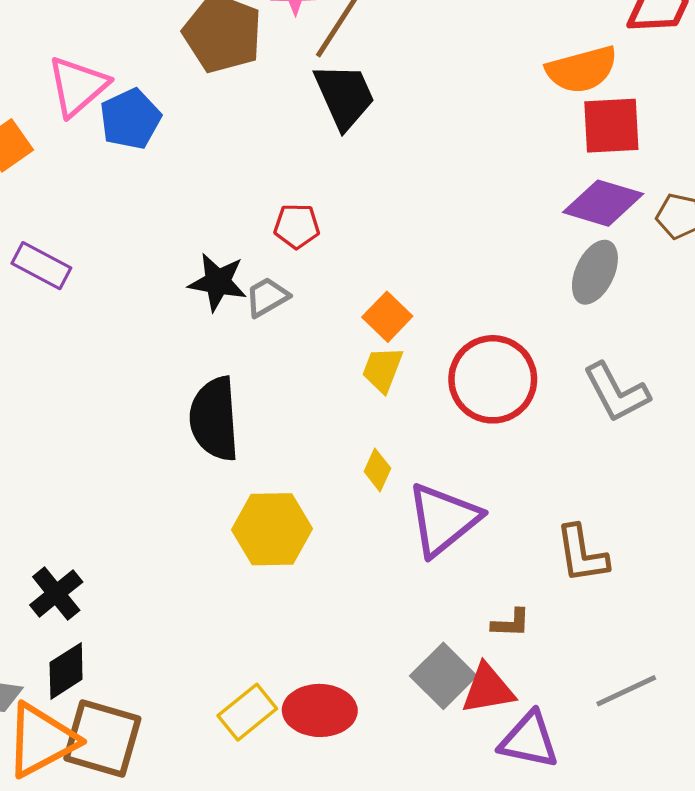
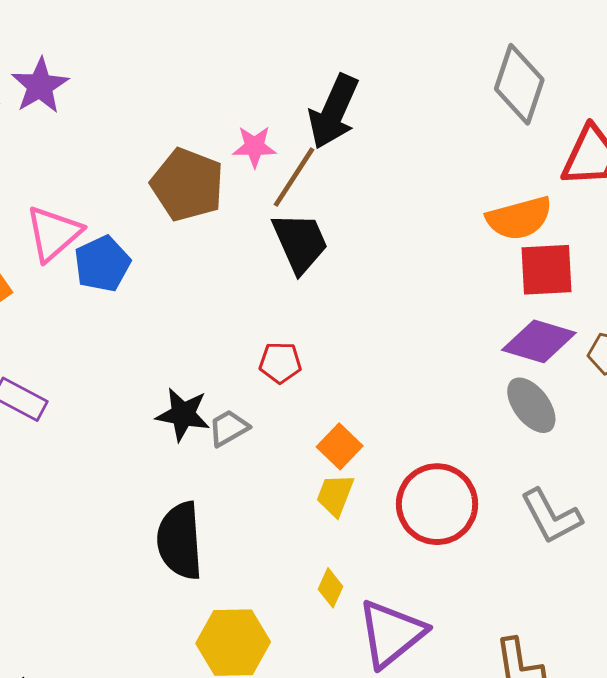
red pentagon: (297, 226) -> (280, 363), moved
gray ellipse: (595, 272) -> (531, 405), turned -62

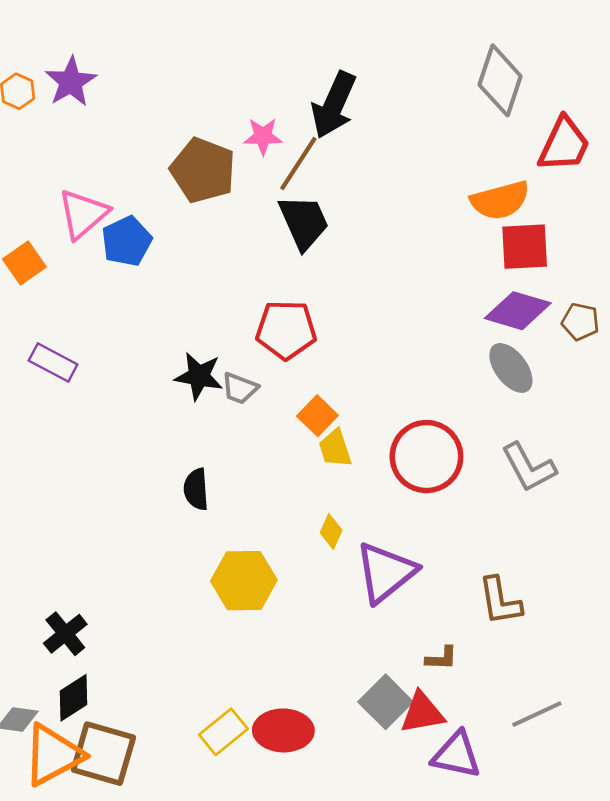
red pentagon: (280, 363) -> (286, 330), size x1.6
gray trapezoid: (229, 428) -> (240, 388), turned -129
orange square: (340, 446) -> (317, 416), moved
yellow trapezoid: (335, 495) -> (335, 448), turned -39
black semicircle: (180, 541) -> (196, 489), size x0.6

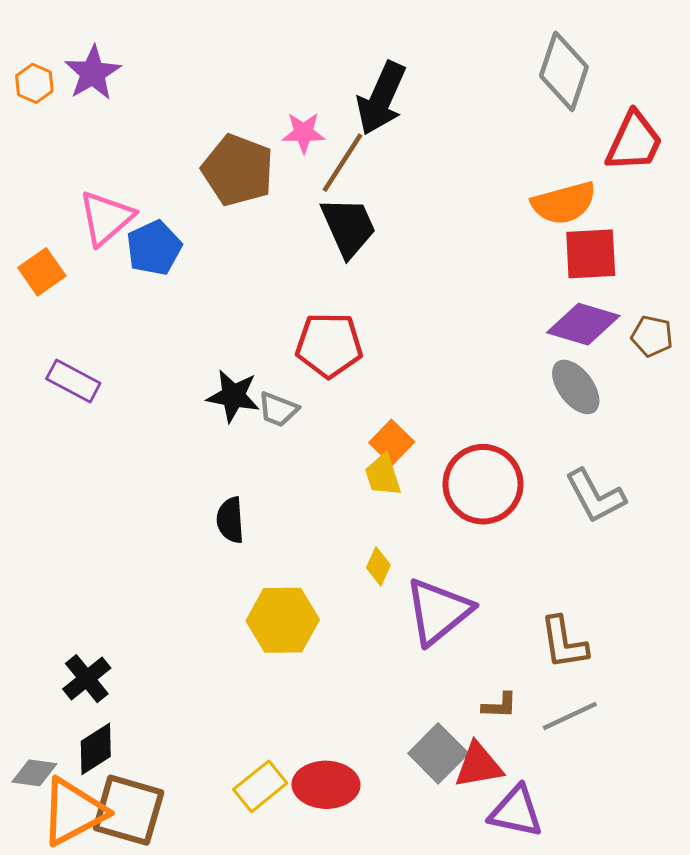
orange square: (317, 416) -> (392, 442), moved
gray line: (537, 714) -> (570, 716), moved

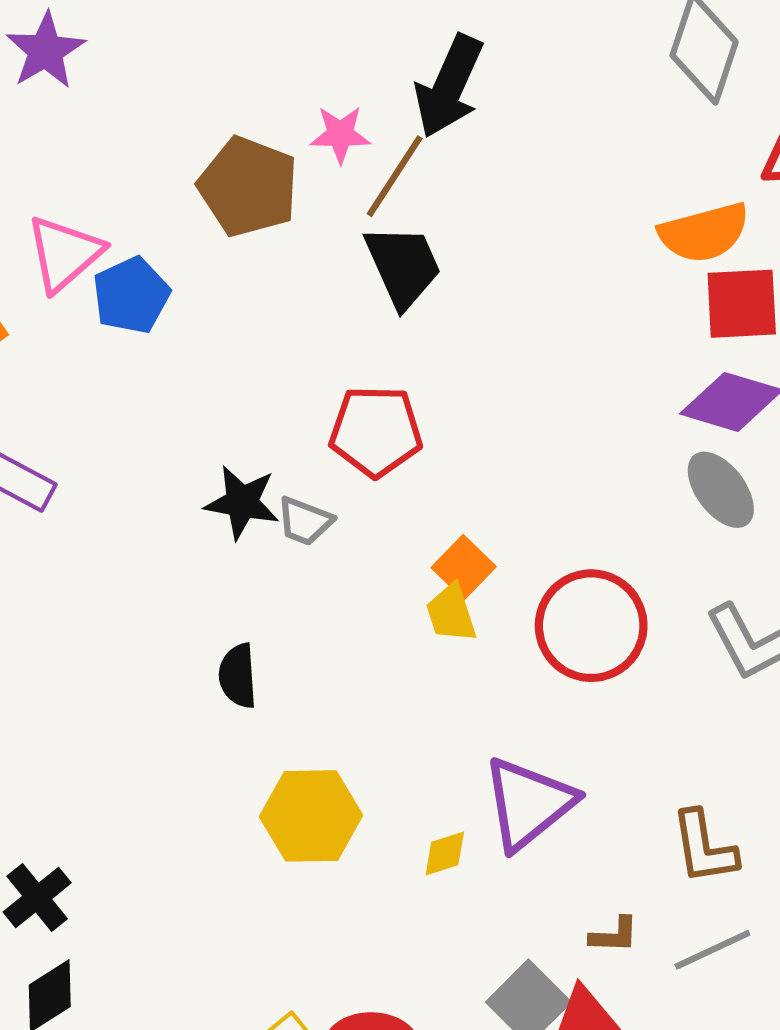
yellow diamond: (378, 566) -> (445, 854), moved, turned 48

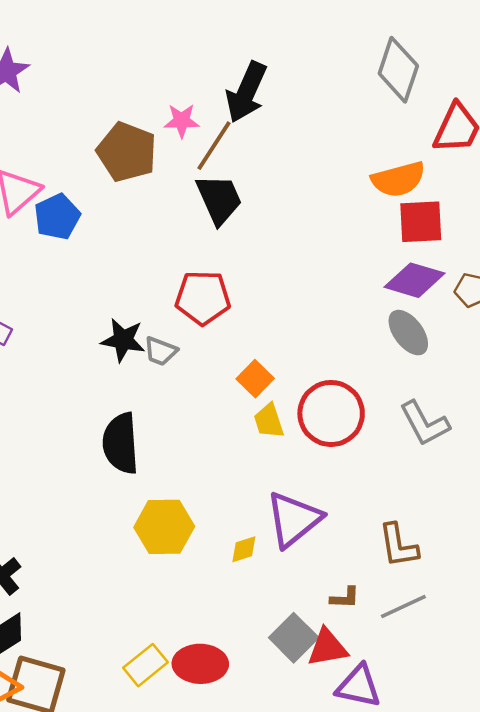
yellow trapezoid: (451, 613) -> (269, 421), moved
black semicircle: (238, 676) -> (121, 443), size x1.6

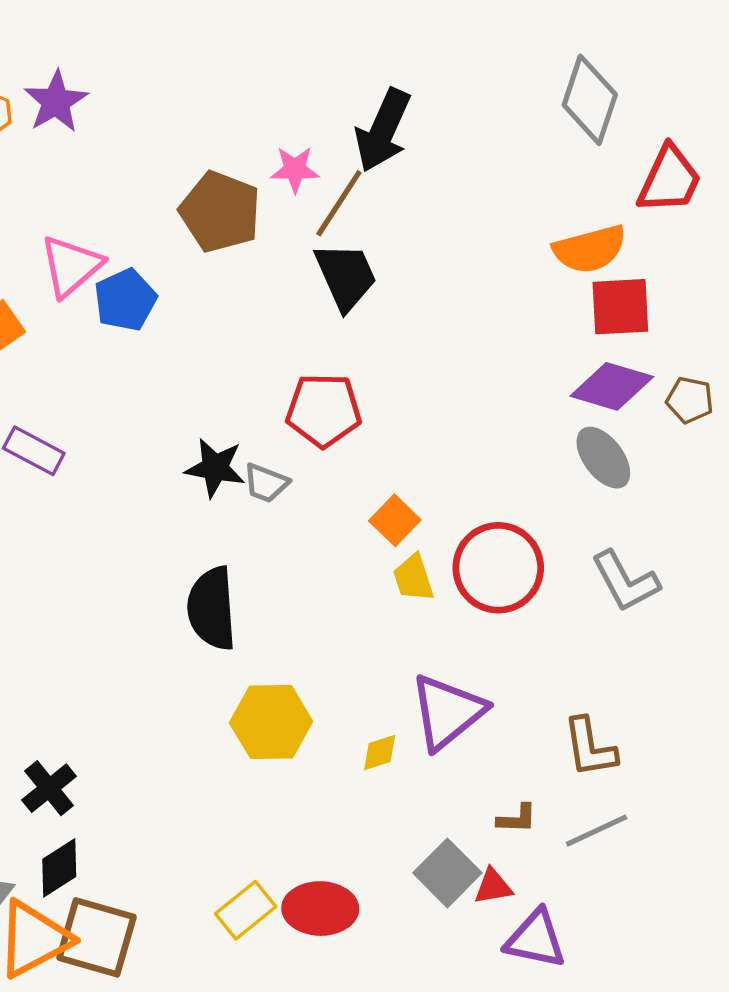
red triangle: (327, 648) -> (493, 886), size x0.7

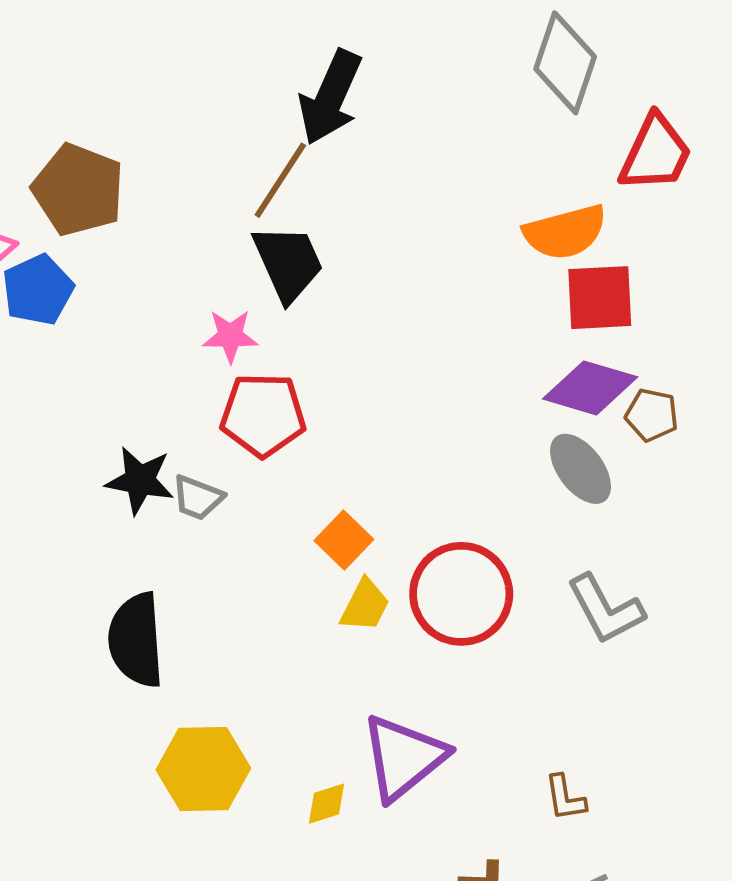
pink star: (295, 169) -> (230, 336), moved
brown pentagon: (220, 212) -> (78, 190), moved
brown pentagon: (690, 400) -> (652, 415), moved
yellow trapezoid: (413, 578) -> (365, 605), turned -135
brown L-shape: (590, 747) -> (565, 798), size x0.7

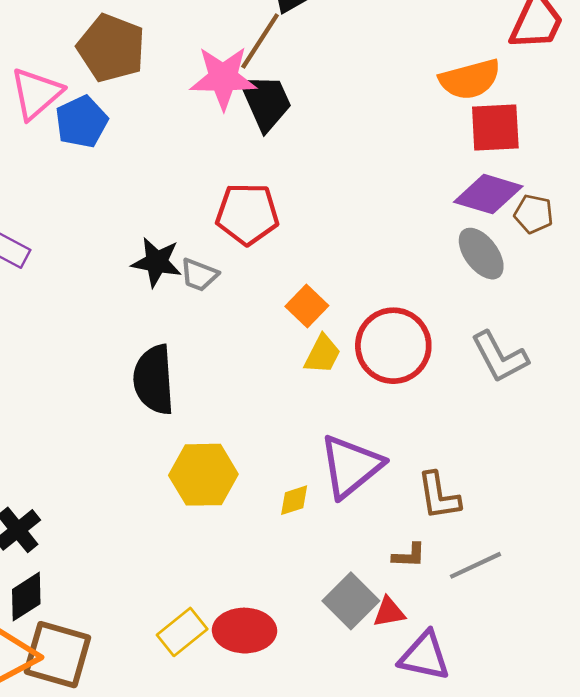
pink star: (230, 336) -> (223, 78), moved, size x1.6
brown L-shape: (565, 798) -> (439, 496), moved, size x1.4

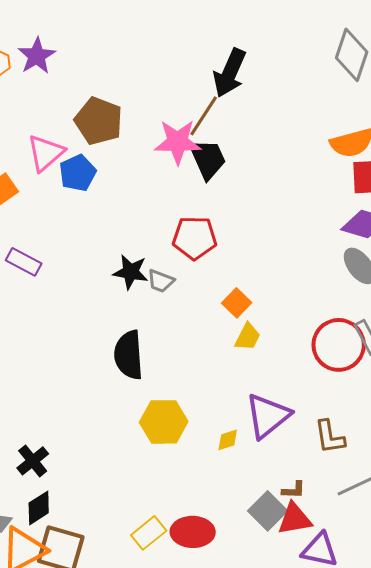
red circle: (393, 346) -> (339, 345), moved
brown L-shape: (409, 555) -> (294, 490), moved
red triangle: (389, 612) -> (295, 519), size x1.5

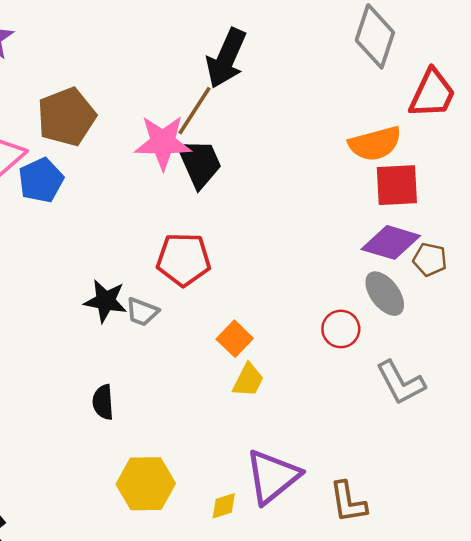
brown pentagon: (99, 121) -> (66, 117), turned 30
red circle: (339, 345) -> (341, 329), moved, size x0.6
black semicircle: (129, 355) -> (103, 402), size x0.6

